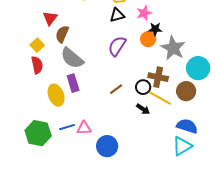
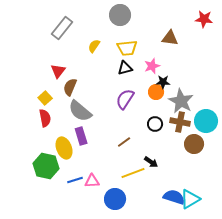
brown cross: (158, 77) -> (180, 122), moved
black circle: (143, 87) -> (155, 124), moved
yellow line: (160, 98) -> (133, 173), moved, turned -50
blue semicircle: (187, 126) -> (174, 197), moved
green hexagon: (38, 133) -> (46, 166), moved

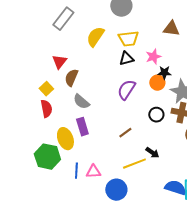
yellow semicircle: (94, 46) -> (95, 37), size x1.5
gray semicircle: (80, 111) -> (81, 102), size x0.7
blue line: (75, 180) -> (76, 171), turned -70

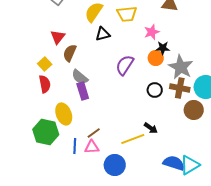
black triangle: (126, 59) -> (103, 34), moved
purple rectangle: (82, 127) -> (83, 91), moved
brown line: (125, 133) -> (94, 133), moved

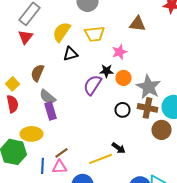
red triangle: (58, 37) -> (26, 37), moved
black star: (163, 48) -> (106, 71), moved
yellow ellipse: (64, 114) -> (32, 134), turned -70

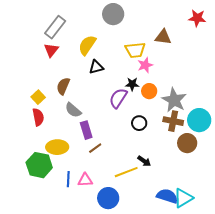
yellow trapezoid: (94, 34) -> (135, 50), moved
black circle: (122, 110) -> (139, 123), moved
purple rectangle: (50, 111) -> (86, 130), moved
brown line: (62, 153) -> (95, 148), moved

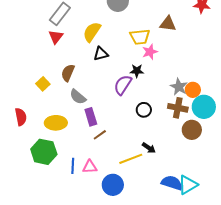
orange circle: (149, 91) -> (193, 90), moved
gray star: (174, 100) -> (179, 87), size x0.7
red semicircle: (38, 117) -> (21, 117), moved
yellow ellipse: (57, 147) -> (56, 123), moved

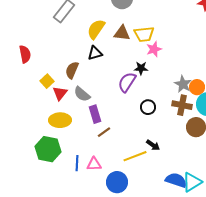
brown triangle: (168, 24) -> (122, 33), moved
red triangle: (56, 37) -> (60, 93), moved
black triangle: (101, 54) -> (95, 53), moved
red semicircle: (21, 117) -> (25, 54), moved

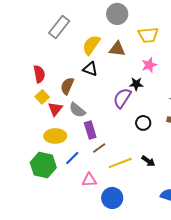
yellow trapezoid: (144, 34) -> (148, 35), moved
black triangle: (95, 53) -> (90, 69), turned 35
red semicircle: (25, 54) -> (39, 74), moved
yellow line: (135, 156) -> (120, 163), moved
blue line: (77, 163) -> (72, 158), moved, turned 42

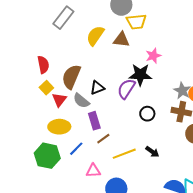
yellow trapezoid: (148, 35) -> (136, 22), moved
black triangle: (90, 69) -> (97, 88), moved, turned -42
black star: (136, 84) -> (140, 75), size x1.6
brown semicircle: (67, 86) -> (71, 77), size x1.4

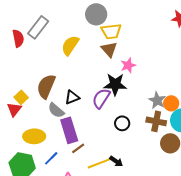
brown triangle: (121, 40) -> (109, 49), moved, turned 42
red semicircle: (43, 65) -> (18, 38), moved
red triangle: (59, 100) -> (14, 109), moved
purple rectangle: (94, 121) -> (69, 130), size x1.4
black arrow: (152, 152) -> (116, 161), moved

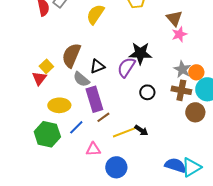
brown triangle: (109, 49) -> (174, 18), moved
pink star: (128, 65) -> (179, 34), moved

